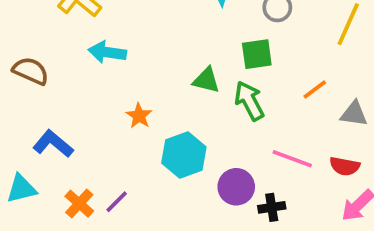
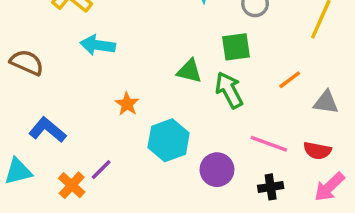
purple line: (117, 202) -> (101, 170), moved
black cross: (272, 207) -> (271, 187), moved

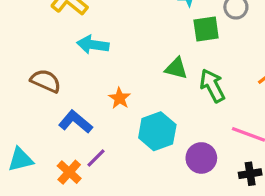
green square: (236, 47) -> (206, 29), moved
brown semicircle: (27, 62) -> (46, 81), moved
blue L-shape: (48, 130) -> (76, 122), moved

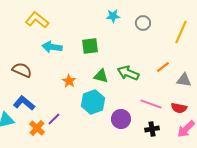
green square: (206, 29) -> (90, 46), moved
green triangle: (176, 68) -> (101, 76), moved
green arrow: (212, 86) -> (128, 73), turned -40
blue L-shape: (76, 122) -> (24, 103), moved

